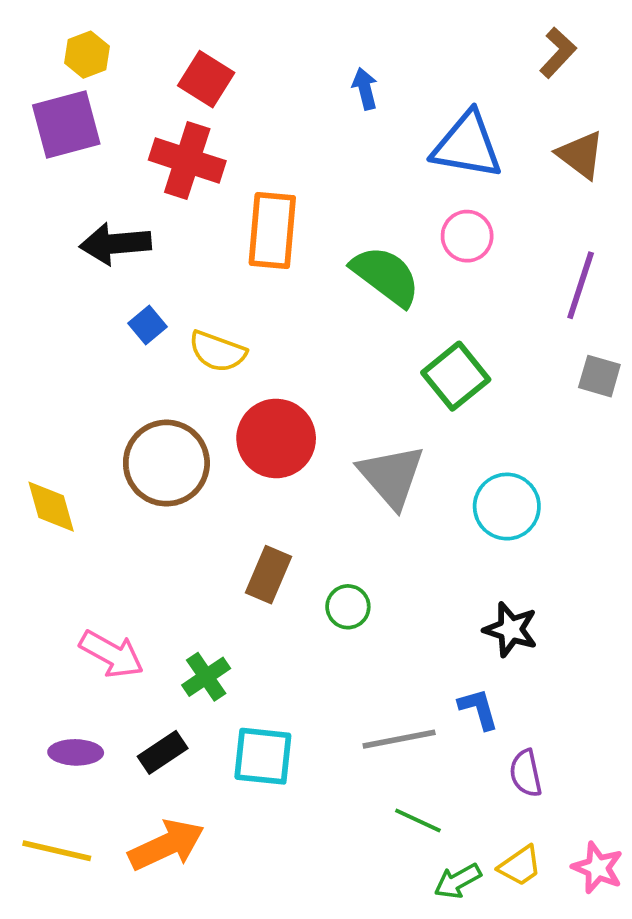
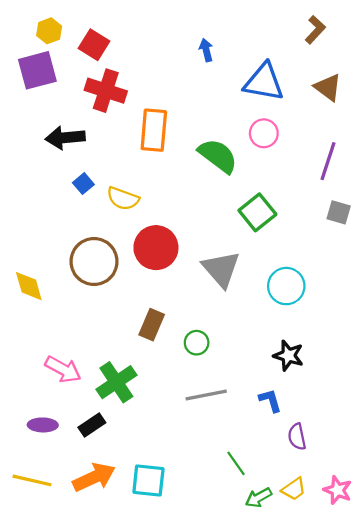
red square: (206, 79) -> (94, 45), moved
green cross: (206, 677) -> (116, 382), size x1.5
gray line: (399, 739) -> (206, 395), moved
cyan square: (263, 756) -> (148, 480), moved
green line: (418, 820) -> (236, 463), turned 30

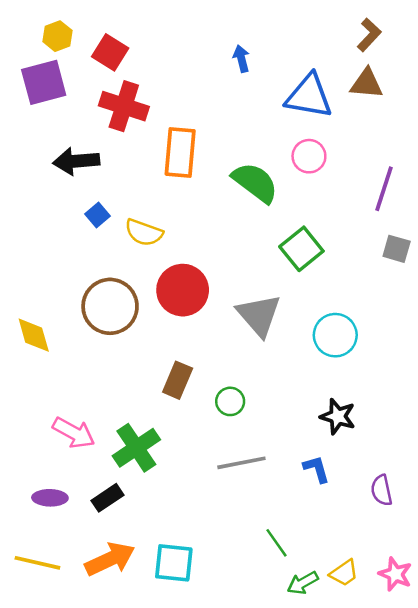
brown triangle: (328, 87) -> (367, 84), moved, turned -32
purple semicircle: (297, 437) -> (382, 490), moved

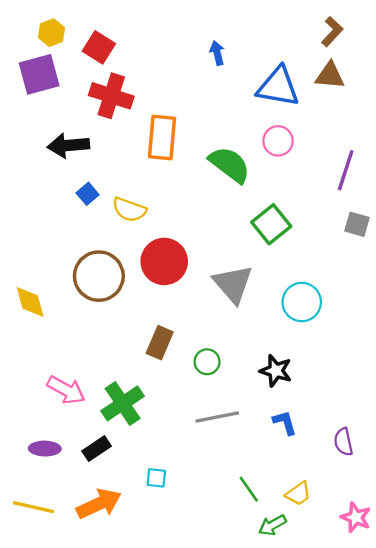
black star: (338, 416) -> (276, 371), moved
cyan square: (174, 563) -> (156, 478), moved, size x0.6
yellow trapezoid: (344, 573) -> (298, 494), moved

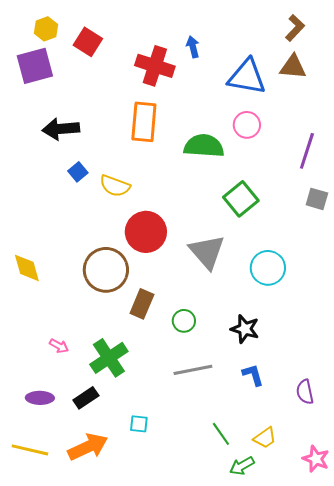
red cross: (111, 96) -> (155, 66), moved
green semicircle: (230, 165) -> (204, 146), turned -33
brown circle: (99, 276) -> (106, 270), moved
pink arrow: (66, 390) -> (59, 346), size x0.6

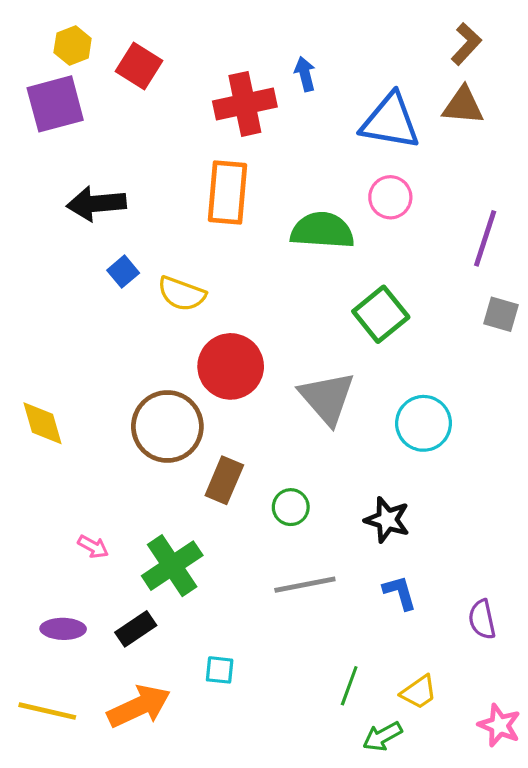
red cross: (155, 66) -> (245, 104), turned -30
green line: (221, 434) -> (349, 686), turned 55

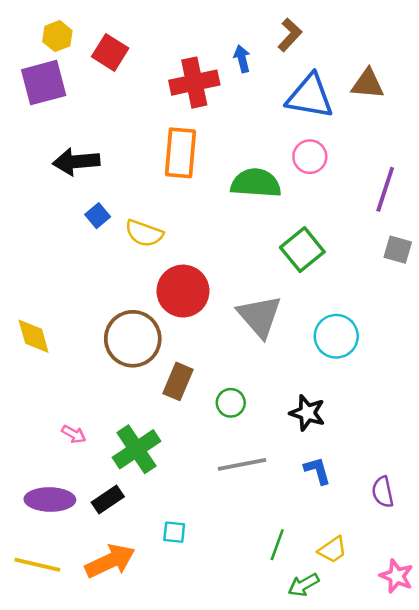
brown L-shape: (466, 44) -> (290, 35), moved
purple ellipse: (63, 629) -> (50, 499), size x1.4

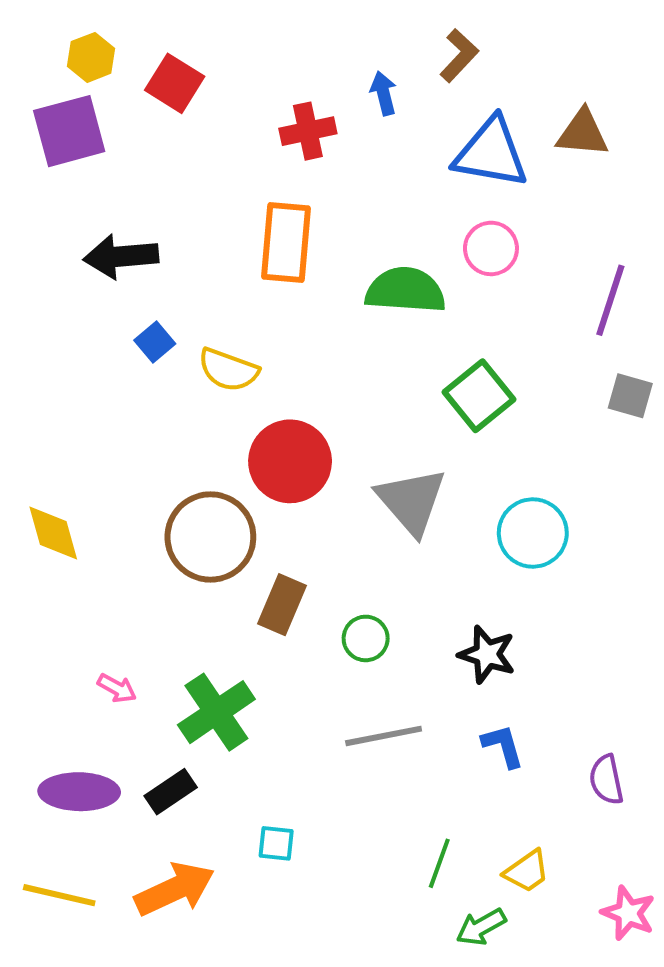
red cross: (194, 83) -> (308, 131), size x0.7

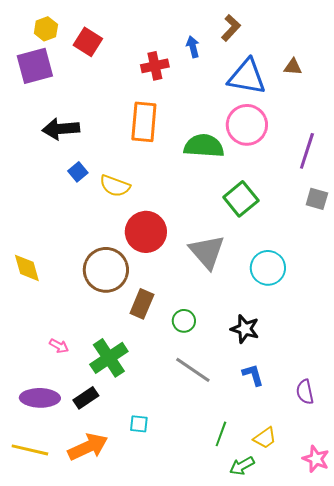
brown triangle: (583, 133) -> (293, 67), size x0.7
pink circle: (491, 248) -> (247, 125), size x1.5
gray line: (384, 736) -> (193, 370), turned 45

